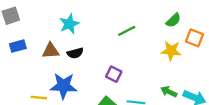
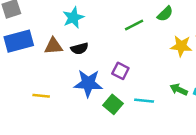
green semicircle: (173, 20) -> (165, 14), moved
blue rectangle: (18, 46) -> (19, 41), size x1.6
blue star: (63, 86) -> (88, 83), moved

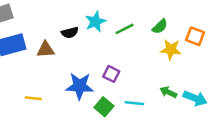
green semicircle: (165, 14) -> (160, 26), moved
cyan star: (73, 18) -> (95, 22), moved
black semicircle: (80, 49) -> (70, 33), moved

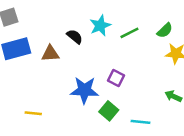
black semicircle: (70, 33) -> (75, 37), turned -126
yellow line: (33, 98) -> (33, 113), moved
cyan line: (134, 103) -> (140, 122), moved

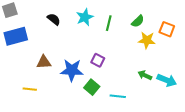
green line: (129, 33) -> (109, 23), turned -49
black semicircle: (75, 37) -> (54, 19), moved
brown triangle: (50, 54) -> (44, 62), moved

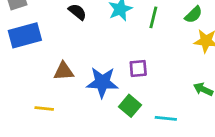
purple square: (98, 60) -> (138, 69), turned -32

